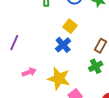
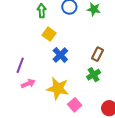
yellow square: (70, 26) -> (49, 34), moved
purple line: (14, 43) -> (20, 65), moved

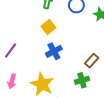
pink arrow: (28, 84) -> (12, 81), moved, turned 112

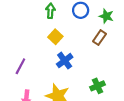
brown rectangle: (92, 61) -> (99, 38), moved

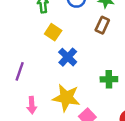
green cross: (98, 86) -> (109, 79), turned 32

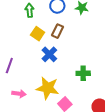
brown rectangle: (102, 25) -> (57, 31), moved
pink arrow: (32, 105) -> (19, 94), turned -80

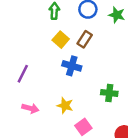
blue cross: (49, 54) -> (72, 66), turned -35
yellow star: (48, 88) -> (65, 106), size x0.6

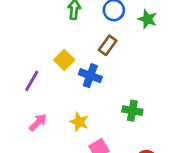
yellow square: (61, 40) -> (64, 60), moved
pink arrow: (30, 108) -> (38, 122), turned -63

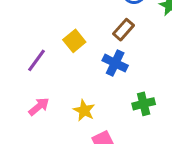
blue cross: (90, 76) -> (115, 63), moved
green cross: (132, 111) -> (144, 104), turned -30

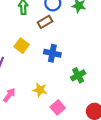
brown rectangle: (123, 30) -> (45, 22), moved, turned 32

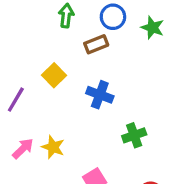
yellow star: (40, 90) -> (53, 147), moved

